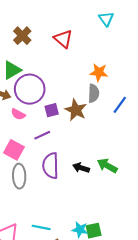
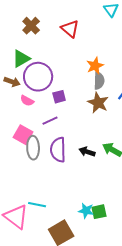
orange star: (99, 72) -> (95, 66), moved, turned -30
brown star: (76, 110) -> (98, 103), moved
gray ellipse: (19, 176) -> (33, 148), moved
cyan line: (41, 227) -> (37, 205), moved

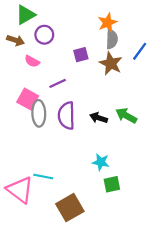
purple circle: (38, 77) -> (44, 35), size x0.6
purple square: (59, 97) -> (81, 55), moved
cyan star: (86, 211) -> (101, 162), moved

